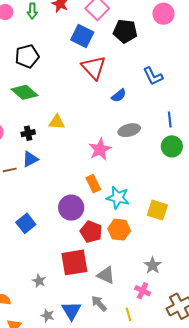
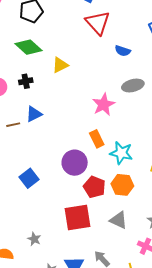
blue semicircle: (119, 96) -> (123, 51), turned 56
yellow triangle: (57, 122) -> (60, 65), moved, turned -30
black cross: (28, 133) -> (26, 81), moved
gray triangle: (106, 275) -> (119, 220), moved
gray star: (39, 281) -> (34, 239), moved

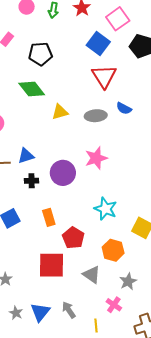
black cross: (26, 81) -> (32, 181), moved
gray ellipse: (133, 86) -> (96, 116), moved
orange rectangle: (97, 139) -> (49, 217), moved
purple circle: (75, 163) -> (63, 173), moved
orange hexagon: (122, 185) -> (113, 250), moved

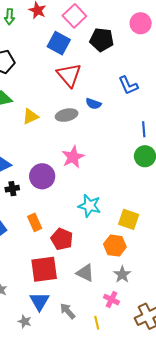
orange hexagon: (113, 250) -> (115, 246), moved
blue triangle: (40, 312) -> (39, 301), moved
gray star: (16, 313) -> (25, 321), moved

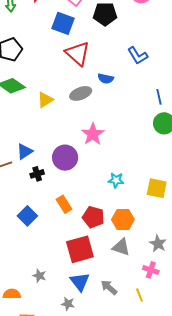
cyan star: (89, 206) -> (116, 180), size x0.7
orange hexagon: (115, 246) -> (123, 220), moved

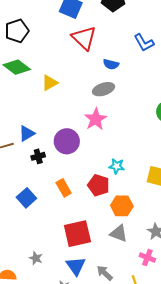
gray ellipse: (81, 93) -> (104, 89), moved
red pentagon: (93, 217) -> (99, 185), moved

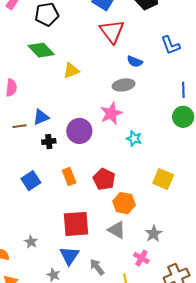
cyan star: (117, 166) -> (134, 139), moved

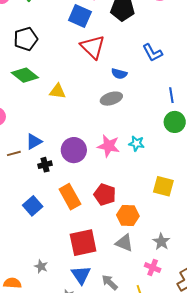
yellow triangle: (71, 70) -> (58, 91), turned 36
pink star: (111, 113) -> (109, 146), moved, turned -30
cyan star: (134, 139) -> (136, 143), moved
orange rectangle: (69, 177) -> (70, 197), size x1.4

